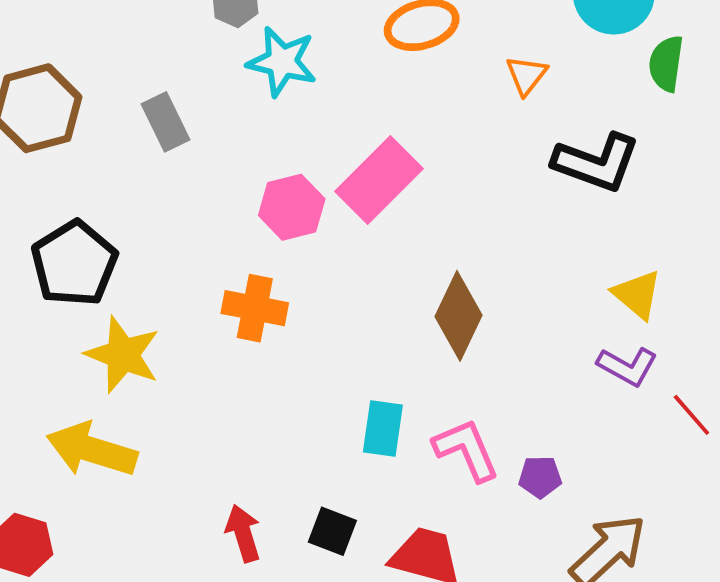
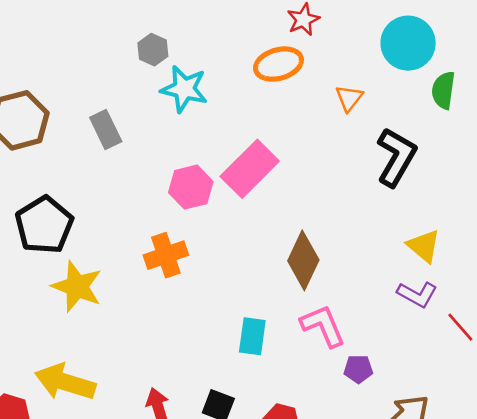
black L-shape: (596, 163) -> (396, 157), turned -80
orange cross: (255, 308) -> (166, 255), turned -30
yellow arrow: (92, 450) -> (65, 382), moved
pink L-shape: (466, 450) -> (323, 326), moved

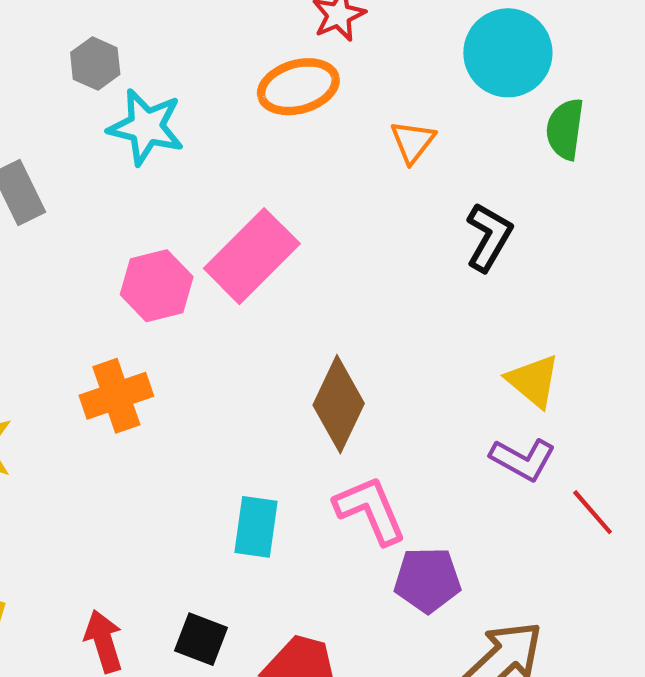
black L-shape: (396, 157) -> (489, 237), size x0.7
purple pentagon: (358, 369) -> (427, 580), size x1.4

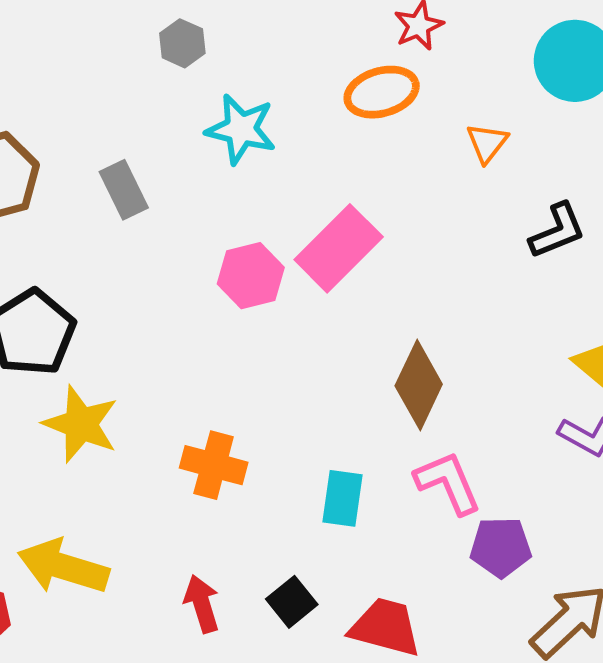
gray hexagon: (95, 63) -> (182, 43), moved
black L-shape: (489, 237) -> (557, 231), turned 38
orange cross: (116, 396) -> (214, 465), moved, turned 34
black square: (201, 639) -> (292, 602), turned 30

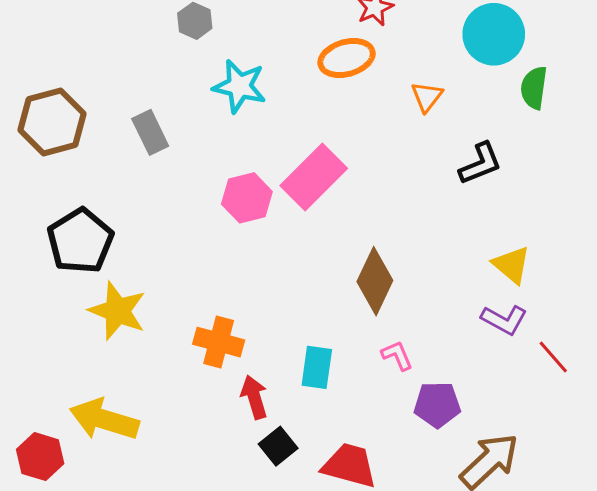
pink L-shape: (448, 483) -> (397, 355), size x0.6
red arrow: (202, 604) -> (254, 397), moved

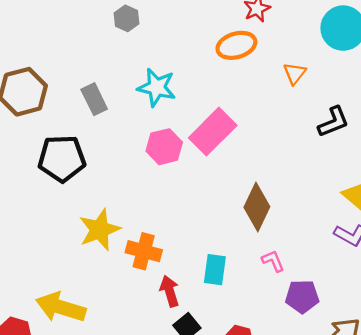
cyan star: (239, 86) -> (157, 87), moved
black pentagon: (80, 241) -> (62, 159), moved, turned 30
yellow star: (117, 311) -> (100, 230), moved, turned 30

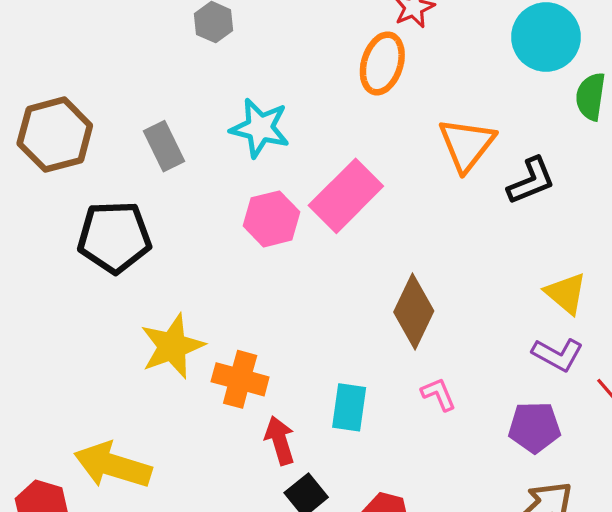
orange ellipse: (236, 45) -> (382, 63), turned -57
orange triangle: (295, 73) -> (467, 144), moved, size x1.6
purple pentagon: (302, 296) -> (534, 427), moved

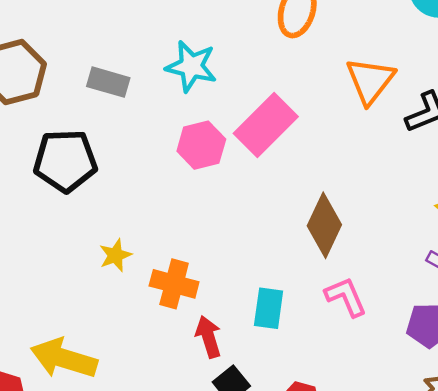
gray rectangle: (164, 146) -> (108, 82), turned -48
yellow star: (172, 346) -> (115, 255), size x0.6
pink L-shape: (438, 394) -> (346, 297), size x1.4

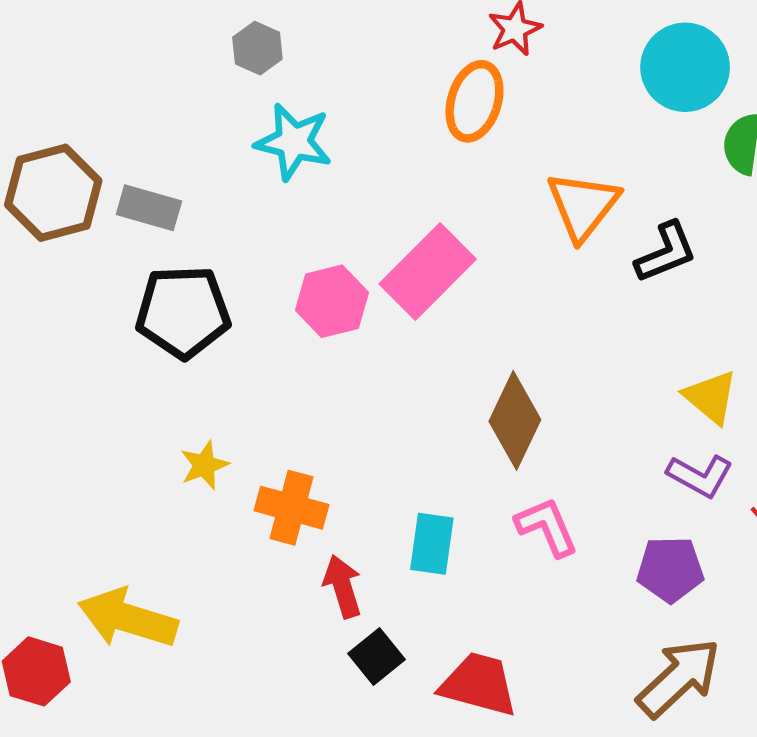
cyan star: (191, 66) -> (294, 142), moved
gray rectangle: (108, 82) -> (149, 208), moved
black pentagon: (65, 161) -> (183, 312), moved

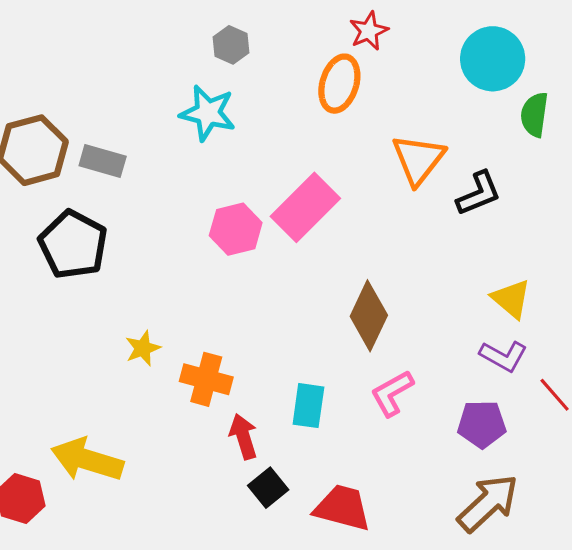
gray hexagon: (257, 48) -> (231, 45), moved
black pentagon: (183, 312) -> (73, 245), moved, turned 30
pink L-shape: (547, 527) -> (392, 393), turned -96

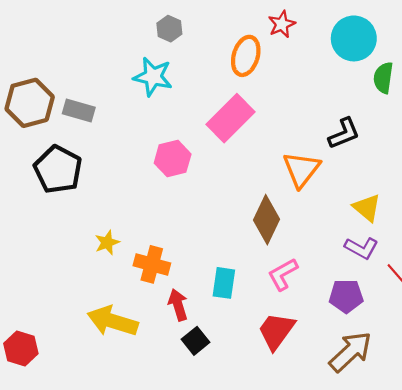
red star: (369, 31) -> (282, 24), moved
orange triangle: (418, 159) -> (301, 169), moved
pink rectangle: (305, 207) -> (230, 118), moved
yellow arrow: (87, 460) -> (113, 321), moved
red trapezoid: (342, 508) -> (276, 331), moved, turned -69

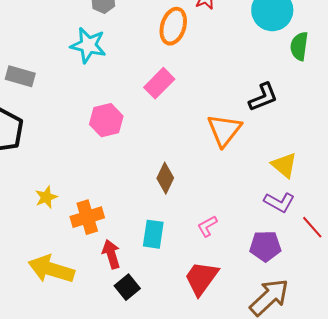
pink rectangle: (230, 118) -> (159, 83), size x0.7
brown diamond: (266, 220) -> (165, 178), moved, size x0.7
orange cross: (152, 264) -> (87, 217), turned -32
pink L-shape: (283, 274) -> (207, 226), size x0.7

